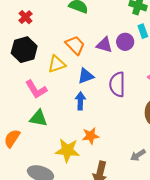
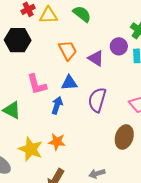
purple circle: (125, 42) -> (119, 46), moved
yellow triangle: (57, 64) -> (48, 15), moved
pink L-shape: (36, 89) -> (37, 84), moved

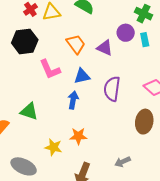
pink L-shape: (37, 84) -> (50, 69), moved
yellow star: (31, 149) -> (53, 147), size x0.7

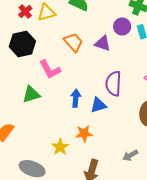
blue triangle: (82, 76) -> (98, 105), moved
green triangle: (29, 111) -> (31, 94), moved, turned -30
yellow star: (53, 147) -> (60, 147), turned 30

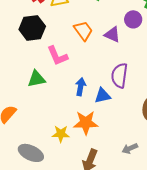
orange star: (84, 134) -> (86, 123), size x1.4
yellow star: (60, 147) -> (61, 134), turned 30

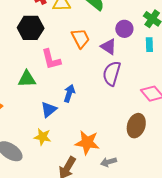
purple circle: (133, 19) -> (124, 29), moved
purple semicircle: (119, 76) -> (112, 73), moved
blue triangle: (103, 96) -> (49, 109), moved, turned -36
orange star: (86, 123) -> (87, 143), moved

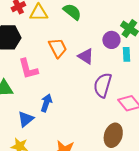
purple circle: (124, 29) -> (111, 40), moved
purple semicircle: (112, 73) -> (103, 85), moved

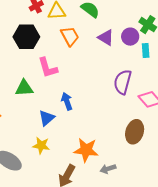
orange trapezoid: (58, 48) -> (70, 36), moved
purple triangle: (86, 56) -> (106, 38), moved
blue arrow: (46, 103) -> (67, 101), turned -36

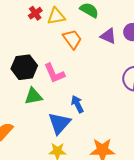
black hexagon: (26, 37) -> (24, 67), moved
blue triangle: (47, 118) -> (59, 123), size x1.4

